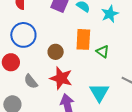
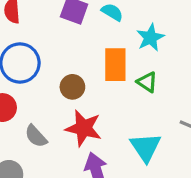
cyan star: (110, 14) -> (150, 38), moved

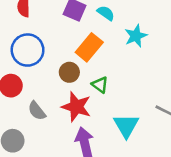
orange rectangle: (115, 65) -> (89, 47), moved, turned 36
green triangle: (147, 82) -> (100, 85), moved

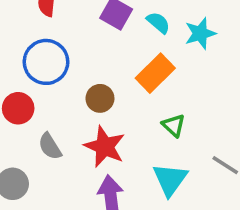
cyan star: (136, 36) -> (200, 33), moved
orange rectangle: (89, 47) -> (155, 73), moved
green triangle: (100, 85) -> (174, 125), moved

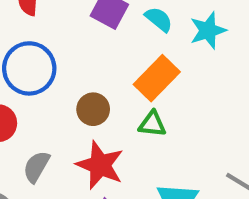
green triangle: (174, 125) -> (152, 124), moved, turned -35
gray semicircle: (50, 146) -> (36, 167), turned 64

